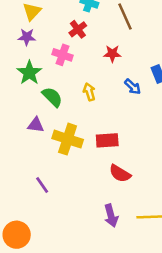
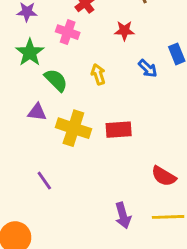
red semicircle: (120, 173) -> (164, 176), moved

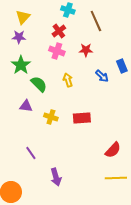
pink cross: (68, 32) -> (57, 51), moved
yellow cross: (73, 128) -> (51, 117), size x0.6
red semicircle: (164, 176) -> (113, 150), turned -78
purple arrow: (123, 215) -> (56, 177), moved

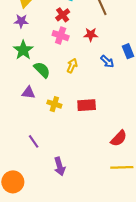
yellow arrow: (68, 80) -> (72, 66), turned 40

